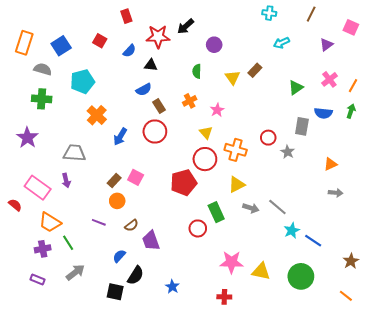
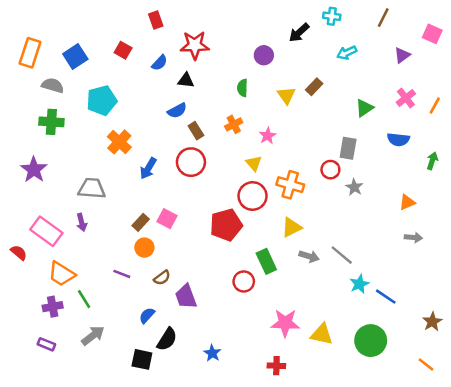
black arrow: (186, 26) -> (299, 33), moved
green arrow: (351, 111) -> (432, 161), moved
gray rectangle: (302, 126) -> (348, 148), moved

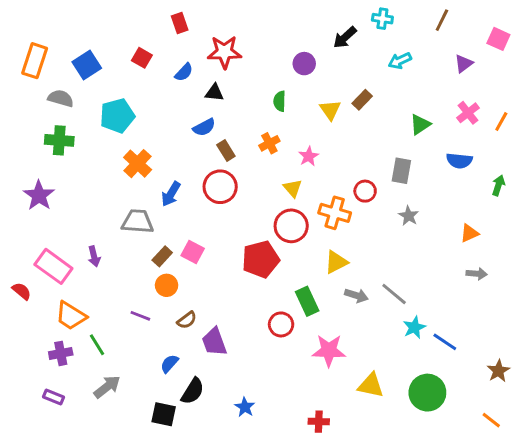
red circle: (330, 170) -> (365, 191), moved
gray trapezoid: (92, 188) -> (138, 222), moved
pink star: (285, 323) -> (329, 351), moved

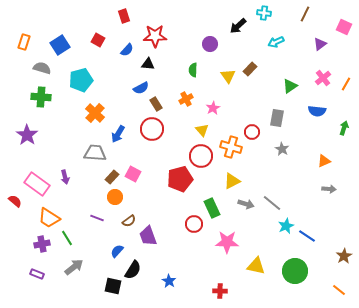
orange rectangle: (35, 61) -> (24, 42), size x0.7

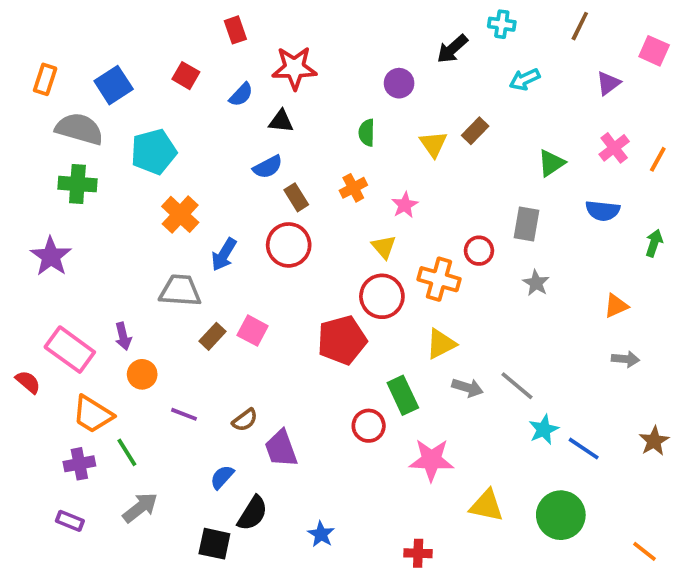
gray semicircle: (42, 68) -> (79, 129), size x1.4
orange circle: (115, 197) -> (142, 374), moved
brown star: (344, 256) -> (654, 441), moved

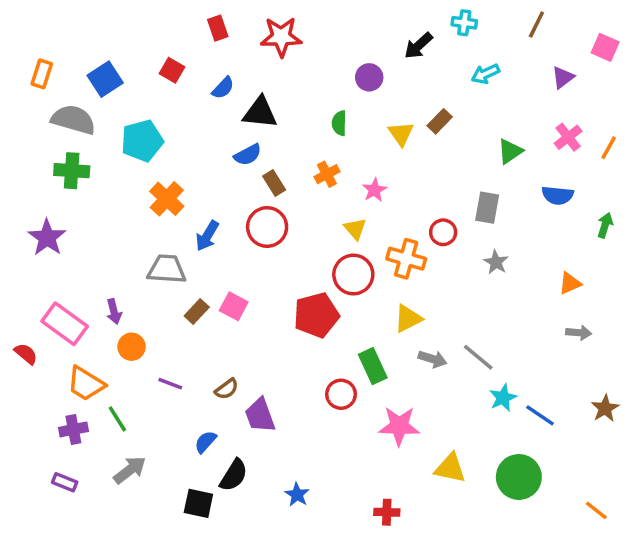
red star: (294, 68) -> (281, 37), moved
black triangle: (281, 121) -> (260, 113), size x1.5

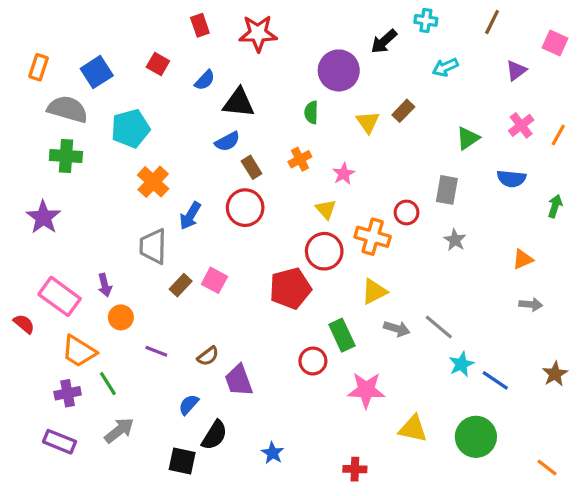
purple circle: (369, 77) -> (339, 70), size x1.6
gray trapezoid: (167, 269) -> (153, 246), turned -93
purple rectangle: (65, 482) -> (60, 442), size x1.4

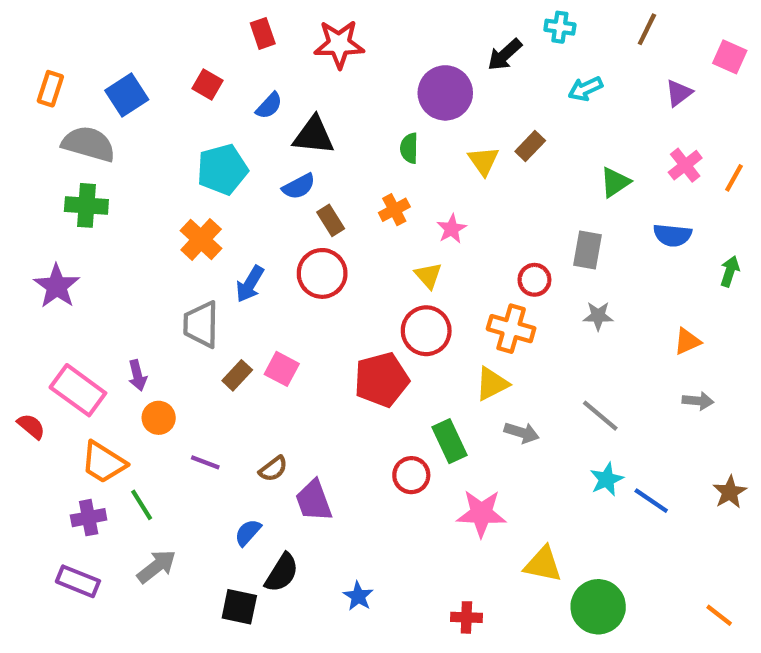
cyan pentagon: (131, 129) -> (222, 169), moved
orange cross: (373, 237) -> (511, 329), moved
gray star: (455, 240) -> (598, 316), turned -30
gray line: (439, 327) -> (600, 416), moved
green circle: (476, 437) -> (598, 607), moved

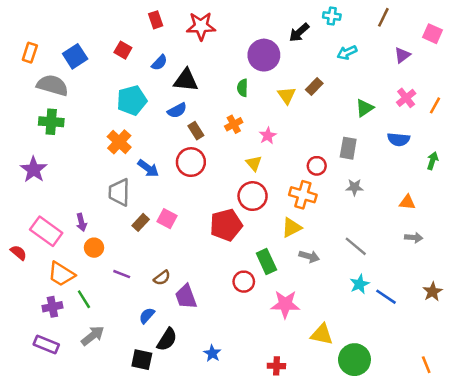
blue arrow: (250, 284) -> (148, 168), turned -85
orange triangle: (687, 341) -> (407, 202), turned 30
orange line: (719, 615) -> (426, 365), turned 30

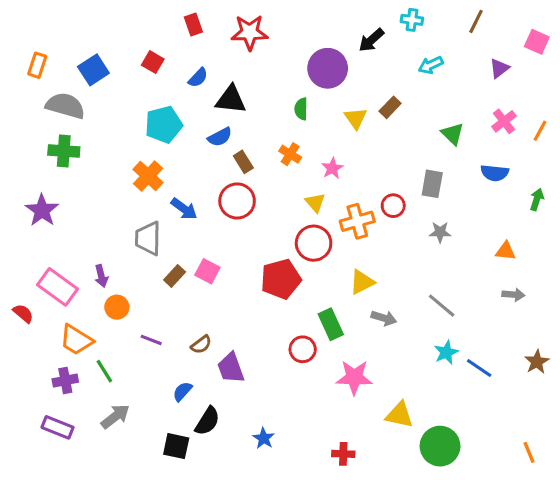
green triangle: (365, 108) -> (453, 134), turned -42
orange cross: (234, 124) -> (290, 154), turned -30
orange cross: (303, 195) -> (357, 221), moved, turned -32

